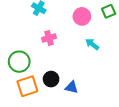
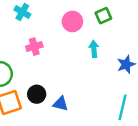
cyan arrow: (92, 44) -> (94, 49), moved, turned 48

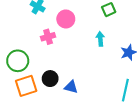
pink circle: (72, 22) -> (66, 19), moved

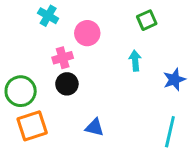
black circle: (50, 79) -> (67, 84), moved

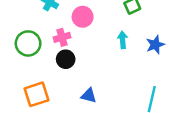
blue star: (174, 80) -> (155, 45), moved
green circle: (21, 91) -> (28, 43), moved

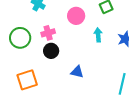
pink circle: (83, 17) -> (76, 16), moved
blue triangle: (89, 96) -> (77, 72), moved

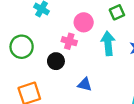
pink cross: (48, 33) -> (69, 41), moved, turned 32
cyan arrow: (98, 35) -> (108, 43), size x1.5

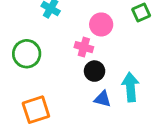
cyan arrow: (108, 43) -> (130, 87), moved
black circle: (56, 61) -> (95, 71), moved

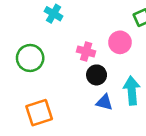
pink circle: (101, 24) -> (120, 42), moved

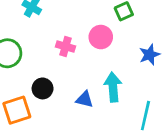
black circle: (97, 75) -> (43, 88), moved

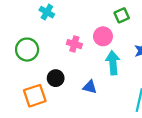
cyan arrow: (113, 87) -> (113, 63), moved

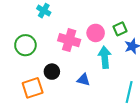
green square: (122, 15) -> (120, 29), moved
pink cross: (74, 44) -> (69, 40), size x1.5

